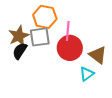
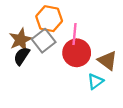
gray square: (40, 37) -> (44, 41), turned -30

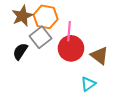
brown star: (21, 40) -> (22, 16), moved
cyan triangle: (95, 81) -> (88, 84), moved

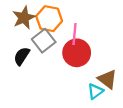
brown triangle: (99, 55) -> (107, 79), moved

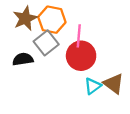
black semicircle: (22, 56) -> (23, 59), turned 48
cyan triangle: (95, 91) -> (93, 86), moved

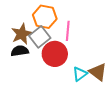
brown star: (25, 18) -> (22, 34), moved
red circle: (81, 56) -> (55, 54), moved

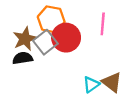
pink line: (68, 31) -> (103, 24), moved
red circle: (55, 54) -> (66, 38), moved

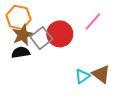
orange hexagon: (51, 19) -> (19, 17), moved
pink line: (103, 24) -> (93, 22), turned 36

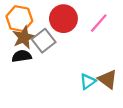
red circle: (60, 34) -> (63, 19), moved

